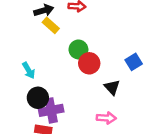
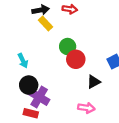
black triangle: (112, 87) -> (94, 82), turned 40
purple cross: (51, 110) -> (39, 97), turned 36

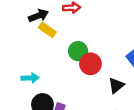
cyan arrow: (23, 61) -> (30, 78), turned -56

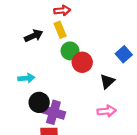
black arrow: (38, 16) -> (34, 36), moved
yellow rectangle: (47, 30) -> (60, 30), moved, turned 35

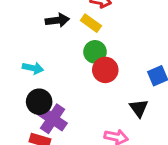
yellow rectangle: (60, 30) -> (91, 23), turned -49
black triangle: (107, 81) -> (139, 108), moved, turned -42

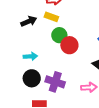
cyan arrow: (33, 68) -> (30, 56), moved
purple cross: (53, 119) -> (55, 82), moved

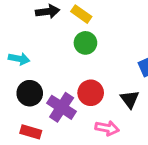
red circle: (69, 45) -> (91, 93), moved
cyan arrow: (30, 56) -> (19, 59), moved

